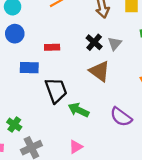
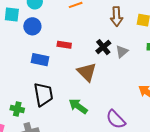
brown triangle: (100, 71) -> (87, 72), moved
black trapezoid: (56, 90) -> (43, 94), moved
green cross: (14, 125) -> (17, 109), turned -32

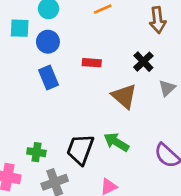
gray triangle: (122, 52) -> (167, 88), moved
blue rectangle: (40, 60) -> (49, 77), moved, turned 60
black trapezoid: (43, 94) -> (80, 149), moved, turned -145

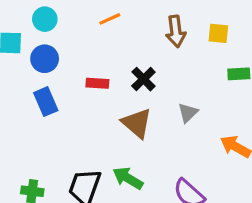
black cross: (143, 62) -> (143, 79), moved

